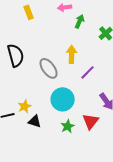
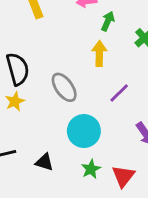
yellow arrow: (72, 54) -> (99, 54), moved
yellow star: (25, 106) -> (15, 101), moved
red triangle: (91, 121) -> (123, 176), moved

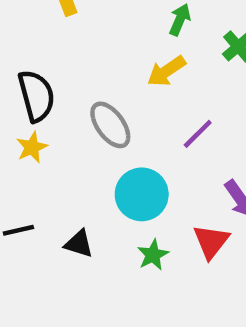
yellow arrow: (99, 54) -> (166, 71), turned -125
red triangle: (123, 176) -> (211, 241), moved

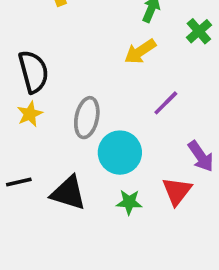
gray ellipse: (110, 125) -> (87, 118), moved, turned 48
black triangle: (79, 244) -> (68, 193), size x1.5
green star: (153, 255) -> (129, 202), turned 30

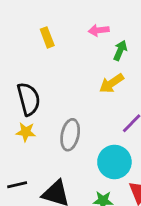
yellow star: (30, 114) -> (26, 132), turned 30
cyan circle: (120, 153) -> (114, 162), moved

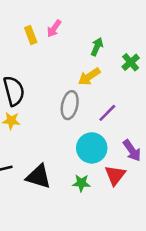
pink arrow: (99, 30) -> (54, 29), moved, turned -48
gray ellipse: (70, 135) -> (70, 105), moved

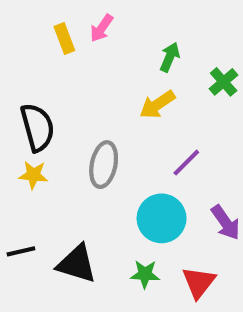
gray ellipse: (70, 105) -> (104, 165), moved
red triangle: (115, 175) -> (199, 282), moved

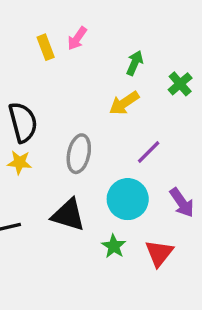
black triangle: (77, 264) -> (68, 215), moved
green star: (145, 274) -> (114, 246), turned 30

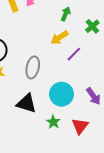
purple line: (149, 152) -> (74, 54), moved

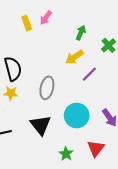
black triangle: (27, 103) -> (41, 125), turned 35
green star: (53, 122) -> (66, 154), moved

